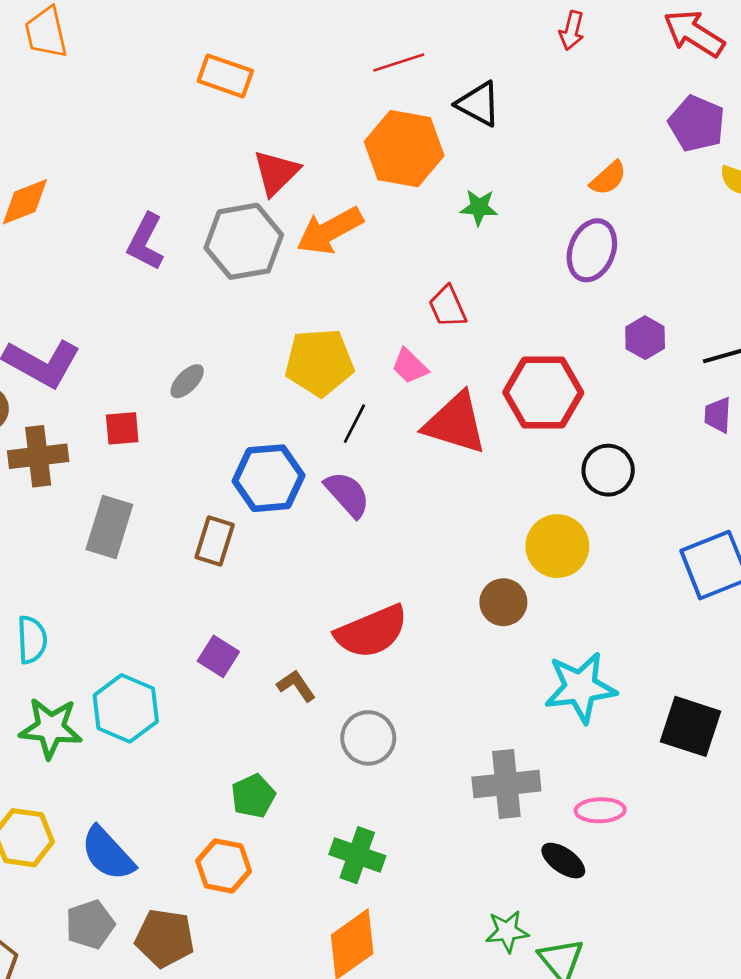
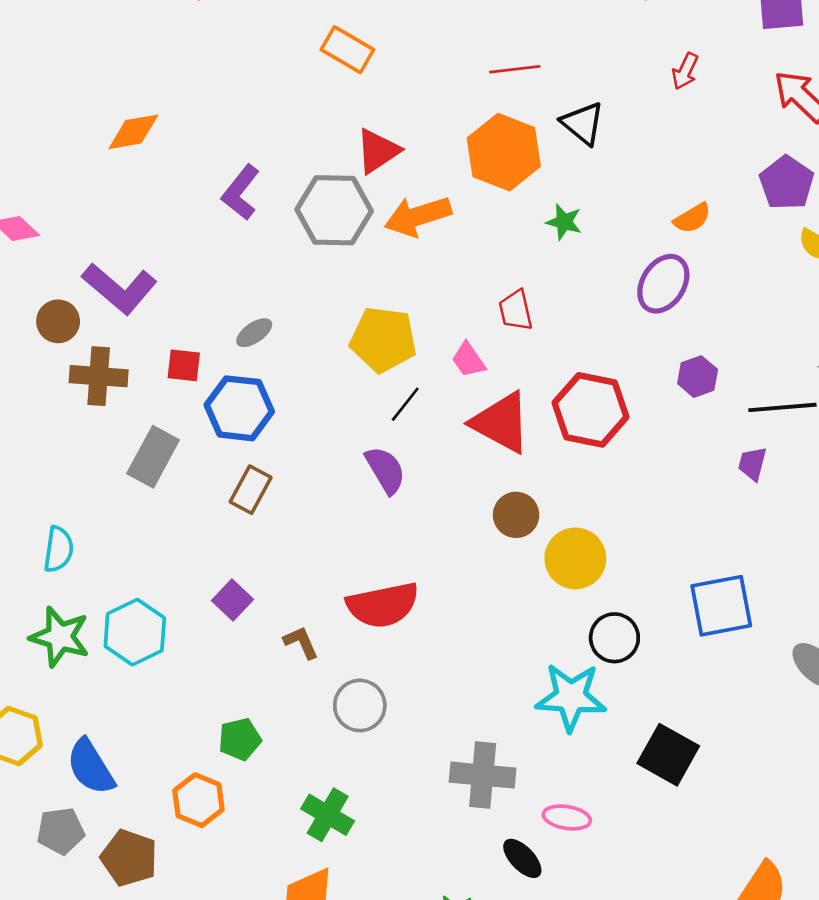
black circle: (608, 470) -> (614, 638), moved
blue hexagon: (268, 478) -> (239, 408), moved
brown circle: (503, 602) -> (516, 515), moved

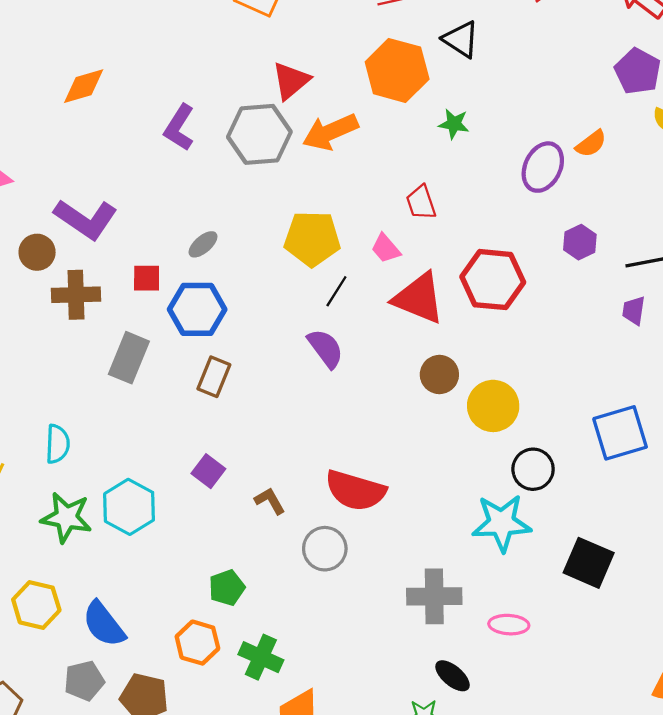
orange semicircle: (692, 218) -> (591, 144), moved
red semicircle: (383, 605) -> (355, 491), moved, turned 34
green cross: (328, 815) -> (261, 657), moved
black ellipse: (522, 858) -> (453, 676), moved

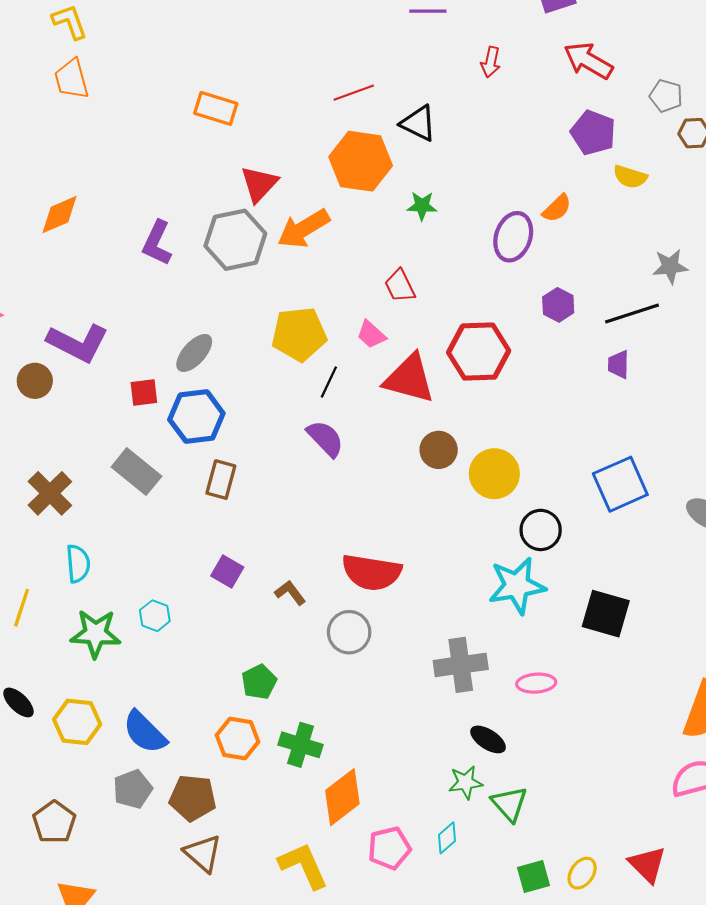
gray ellipse: (203, 244) -> (194, 353), size x1.4
brown cross: (76, 295) -> (50, 493), moved, turned -36
gray rectangle: (129, 358) -> (136, 472), turned -66
cyan hexagon: (129, 507) -> (155, 616), size x0.6

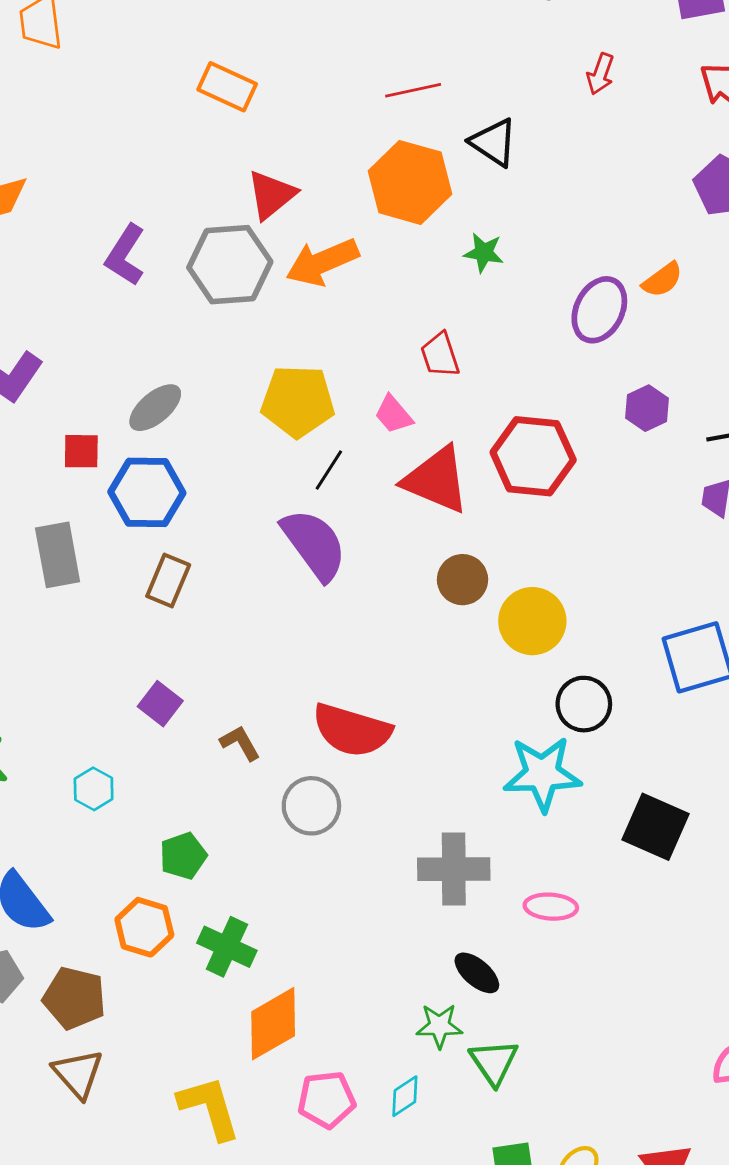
purple semicircle: (325, 438) -> (314, 544), size x1.4
gray rectangle: (136, 472) -> (58, 555), turned 33
cyan hexagon: (155, 616) -> (94, 789), moved

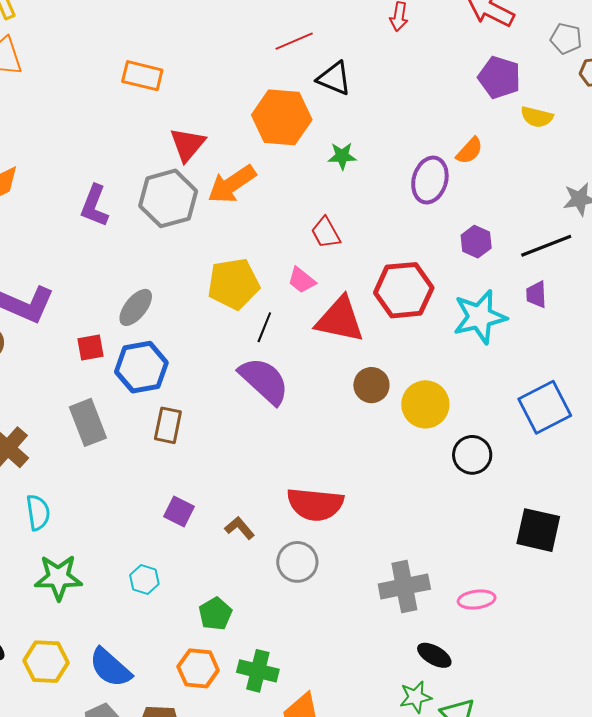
red line: (413, 90) -> (294, 41), moved
cyan star: (542, 774) -> (480, 317), moved

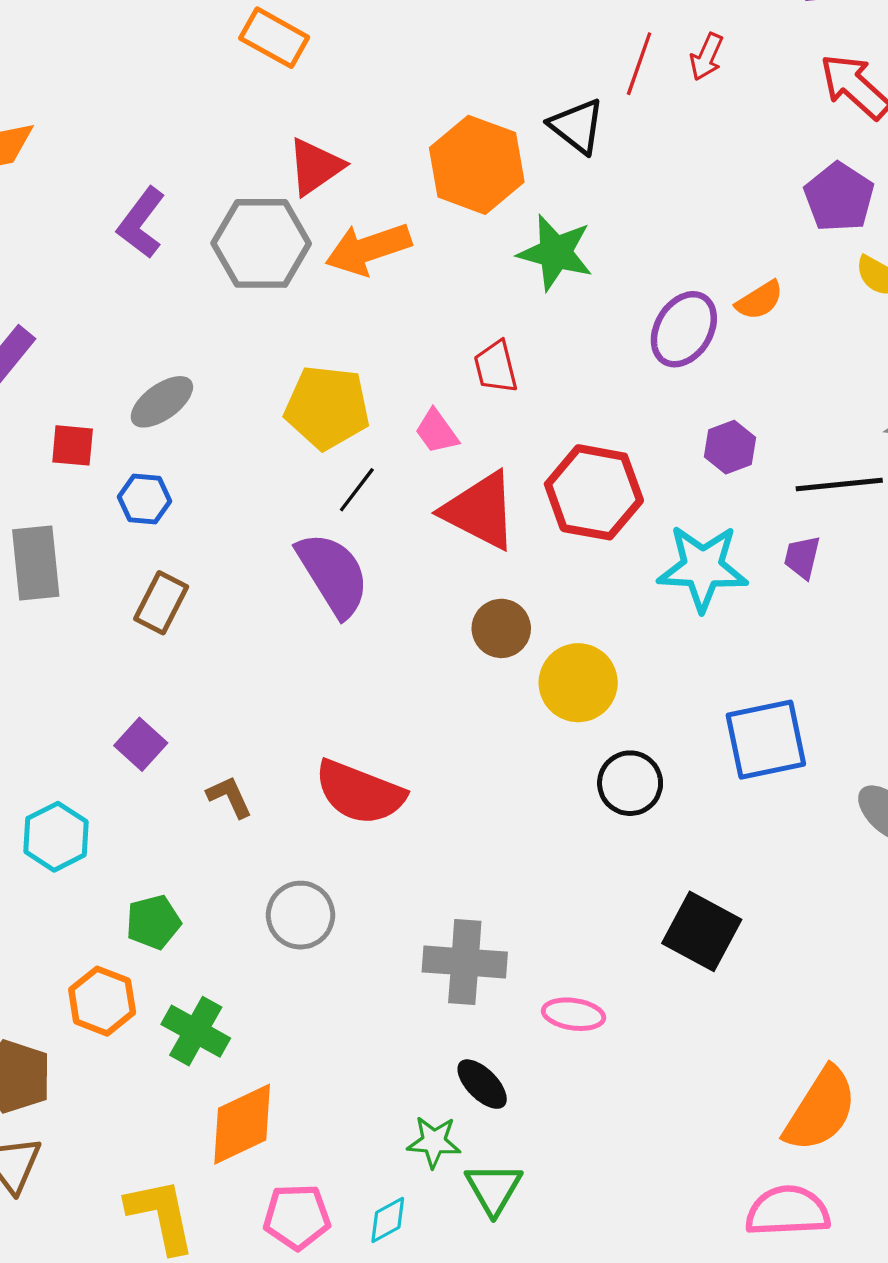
red line: (294, 41) -> (639, 64), moved, turned -63
green star: (342, 156) -> (555, 253), size x1.6
blue hexagon: (141, 367) -> (145, 499), size x0.6
gray circle: (297, 562) -> (301, 915), moved
cyan hexagon: (144, 580) -> (56, 837), size x1.4

